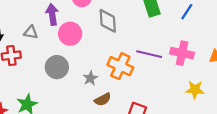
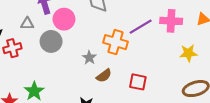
purple line: (149, 54) -> (141, 27), turned -35
gray circle: (57, 67) -> (51, 41), moved

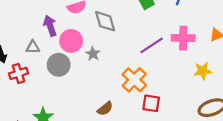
orange cross: (115, 42) -> (134, 80), moved, turned 30
gray star: (89, 58) -> (93, 54), moved
brown semicircle: (104, 76) -> (105, 109), moved

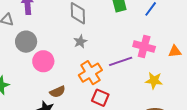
pink circle: (71, 41) -> (43, 61), moved
purple line: (152, 45) -> (121, 61), moved
gray star: (93, 54) -> (80, 42), moved

